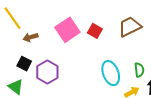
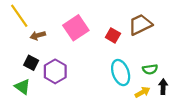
red square: (95, 31) -> (113, 35), moved
green semicircle: (139, 70) -> (150, 69), turned 88

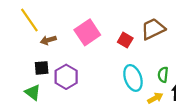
black square: (31, 63) -> (42, 68), turned -32
green semicircle: (150, 69) -> (163, 75), turned 104

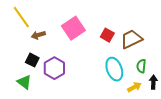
brown trapezoid: (153, 29) -> (131, 39), moved
black square: (42, 68) -> (32, 60), turned 32

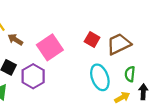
pink square: (73, 28) -> (50, 47), moved
brown arrow: (38, 35) -> (15, 40), turned 48

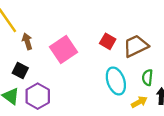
brown arrow: (15, 40) -> (27, 41), turned 40
purple hexagon: (33, 76) -> (38, 96), moved

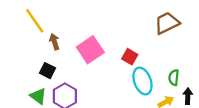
red square: (108, 41) -> (130, 57), moved
brown trapezoid: (136, 46) -> (167, 23), moved

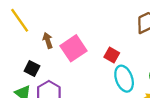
brown arrow: (54, 42) -> (48, 40), moved

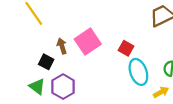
brown arrow: (48, 40) -> (62, 46), moved

